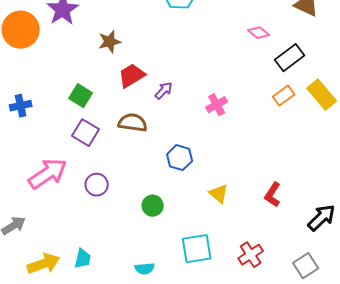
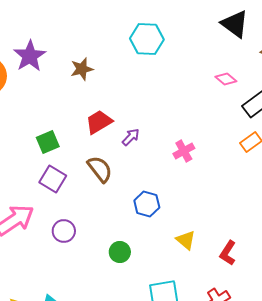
brown star: (110, 42) -> (82, 69), moved
green square: (81, 96) -> (48, 142), turned 35
brown semicircle: (133, 123) -> (100, 169), turned 44
red L-shape: (273, 195) -> (228, 253), moved

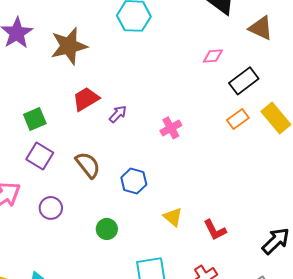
brown star: (82, 69) -> (69, 46), size x1.6
pink diamond: (226, 79) -> (213, 56), turned -45
brown semicircle: (100, 169) -> (88, 165), moved
red L-shape: (228, 253) -> (215, 230), turned -60

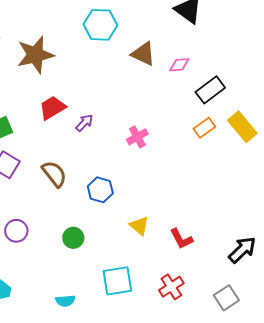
brown triangle: (261, 28) -> (143, 54), moved
purple circle: (51, 208) -> (16, 231), moved

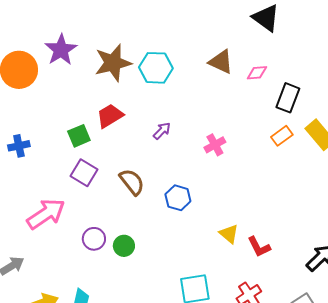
cyan hexagon: (100, 25) -> (156, 68), moved
black rectangle: (210, 90) -> (288, 98), turned -32
red trapezoid: (52, 108) -> (110, 116), moved
yellow triangle: (139, 226) -> (229, 234), moved
green circle: (73, 238) -> (124, 246), moved

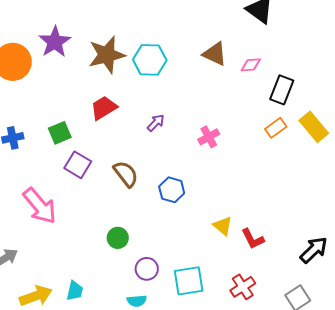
green square: (79, 136) -> (60, 133), moved
pink arrow: (46, 214) -> (40, 206), turned 84
purple circle: (94, 239) -> (147, 269), moved

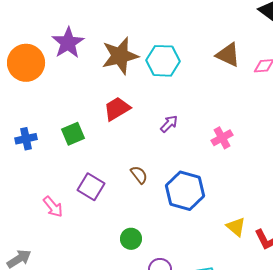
purple square: (78, 165) -> (91, 187), moved
brown semicircle: (126, 174) -> (139, 175), size x0.7
blue hexagon: (172, 190) -> (185, 191), size x1.5
pink arrow: (40, 206) -> (53, 207), size x0.6

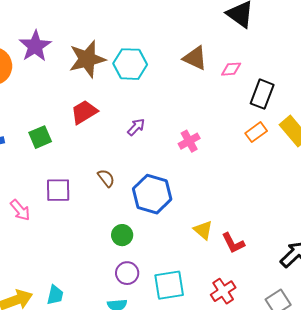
purple square: (91, 187) -> (58, 190), turned -32
green circle: (131, 239) -> (122, 235), moved

